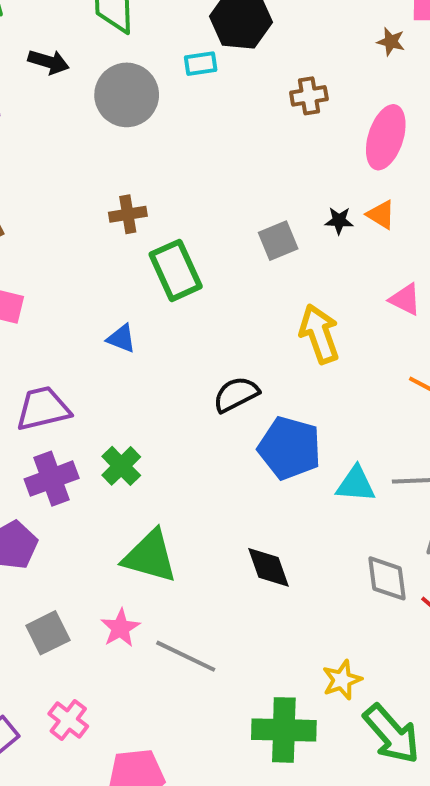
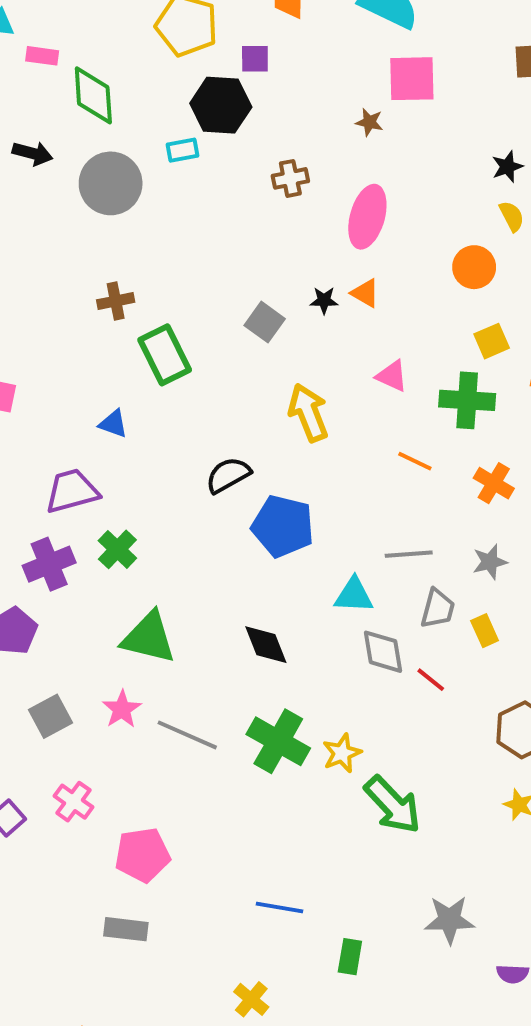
gray square: (278, 241) -> (265, 322), turned -30
purple trapezoid: (43, 409) -> (72, 491), moved
cyan triangle: (356, 484) -> (354, 595), moved
green cross: (284, 730) -> (278, 741), moved, turned 30

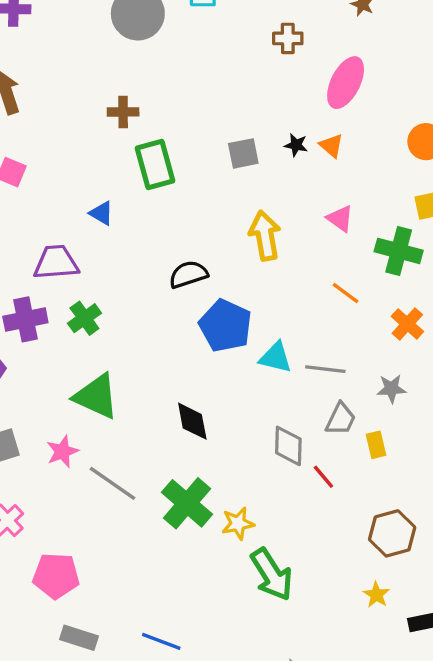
gray square: (265, 322) -> (243, 153), turned 32
cyan triangle: (354, 595) -> (276, 358), moved
gray rectangle: (126, 929) -> (79, 638), moved

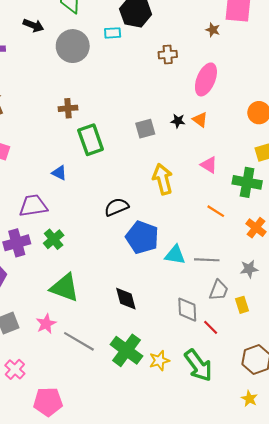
green arrow: (272, 574) -> (198, 365), moved

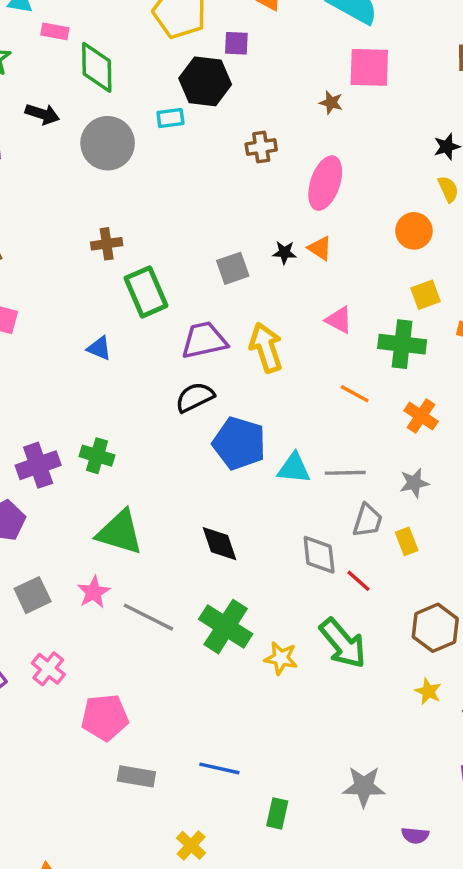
purple trapezoid: (33, 206) -> (204, 340), moved
green cross: (54, 239) -> (97, 456), turned -30
yellow star: (159, 361) -> (281, 658), moved, turned 30

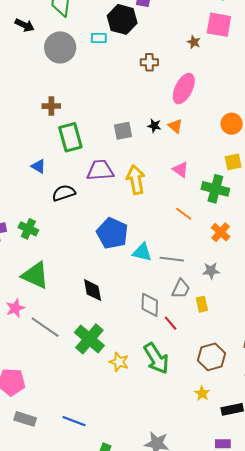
black semicircle: (195, 397) -> (64, 193), moved

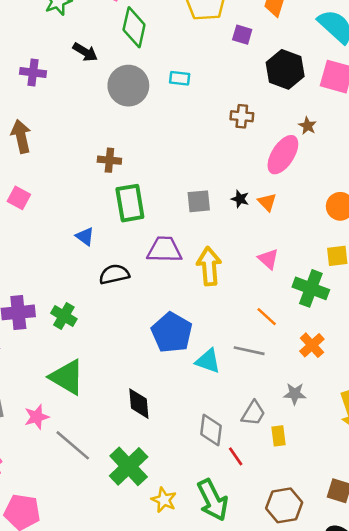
black hexagon: (122, 19) -> (285, 69), moved
brown star: (194, 42) -> (307, 126), moved
gray line: (172, 259) -> (249, 351), moved

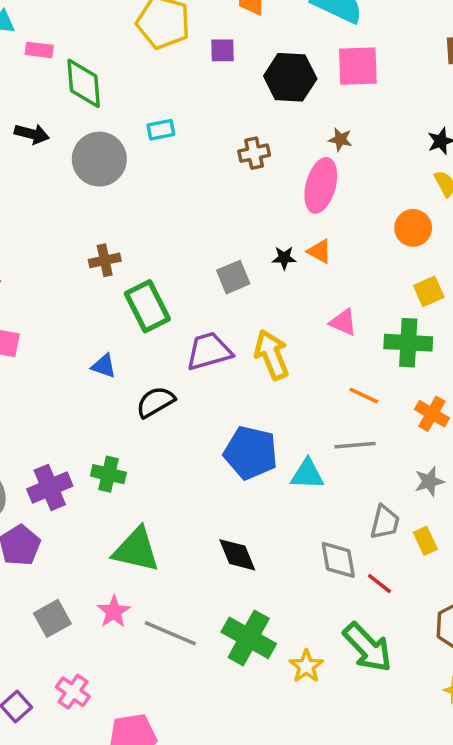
yellow star: (164, 500) -> (306, 666), turned 30

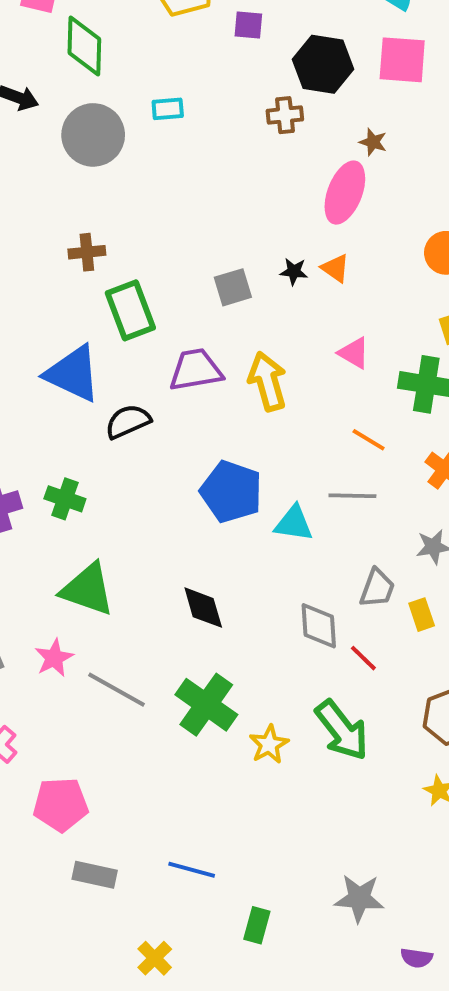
brown cross: (254, 153) -> (285, 115), moved
blue triangle: (104, 366) -> (73, 374), size x2.0

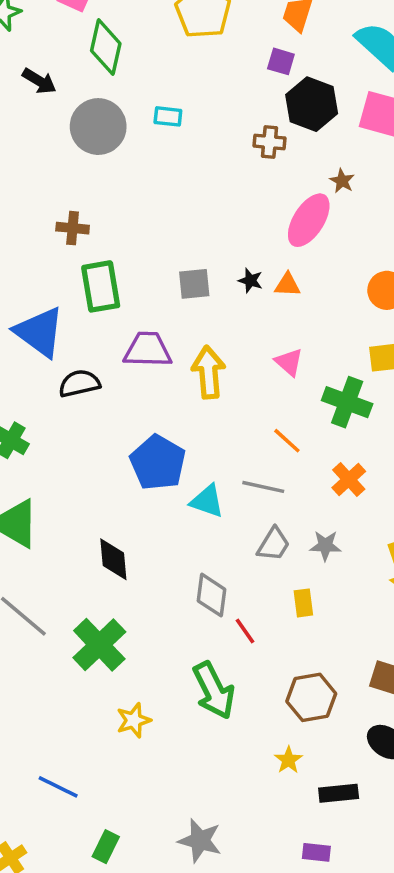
purple square: (248, 25) -> (281, 61), moved
orange triangle: (335, 268) -> (287, 285), turned -44
gray trapezoid: (377, 588) -> (274, 544), moved
yellow star: (269, 744) -> (134, 720), moved

